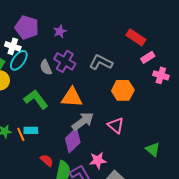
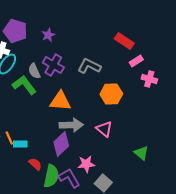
green L-shape: (36, 99) -> (24, 85), moved
gray arrow: (83, 121) -> (71, 125), turned 35
cyan rectangle: (31, 130) -> (20, 144), moved

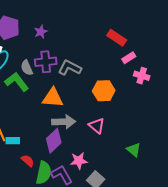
purple cross: (53, 65) -> (46, 62), turned -35
gray L-shape: (89, 66) -> (70, 68), moved

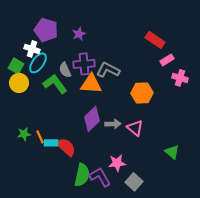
orange triangle: (53, 98) -> (91, 84), moved
gray arrow: (64, 122) -> (113, 124), moved, size x0.7
purple diamond: (54, 141) -> (92, 119), moved
red semicircle: (28, 161) -> (66, 147), moved, size x1.5

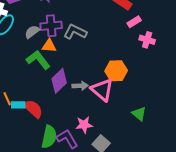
gray semicircle: (65, 70) -> (32, 32), turned 77
green L-shape: (55, 84) -> (38, 60), moved
orange triangle: (91, 84) -> (49, 46), moved, size x0.7
orange hexagon: (142, 93) -> (116, 71), moved
pink triangle: (135, 128) -> (102, 90), size x1.4

